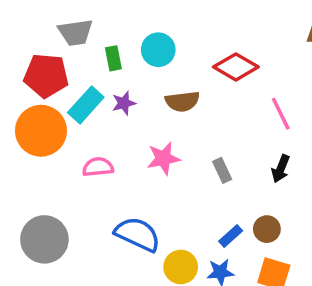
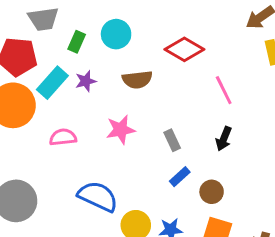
green rectangle: (113, 58) -> (77, 42), turned 35
blue rectangle: (231, 236) -> (180, 177), moved

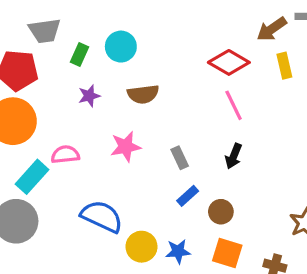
red diamond: (184, 49) -> (229, 62), moved
cyan rectangle: (52, 83) -> (32, 177), moved

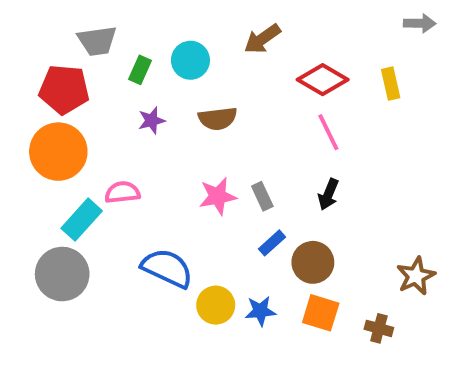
brown arrow: (272, 29) -> (262, 39), moved
pink star: (126, 147) -> (218, 196), moved
brown circle: (221, 212) -> (313, 262), size x1.4

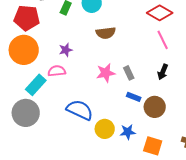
purple star: (152, 120) -> (66, 50), moved
blue rectangle: (272, 243) -> (134, 97), turned 64
orange square: (321, 313) -> (153, 146), moved

